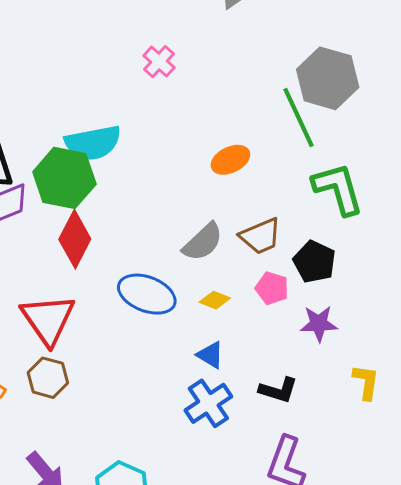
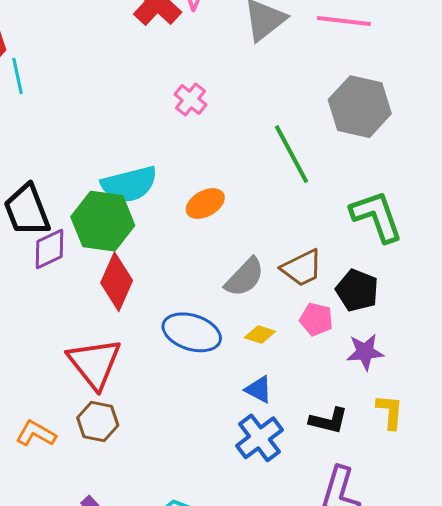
green line: (298, 118) -> (291, 154), moved
orange ellipse: (230, 160) -> (205, 204), moved
yellow L-shape: (366, 382) -> (390, 412), moved

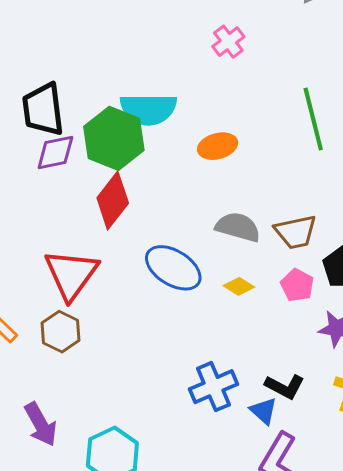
gray semicircle: (245, 277) -> (238, 227), turned -132
blue triangle: (259, 389) -> (264, 411), moved

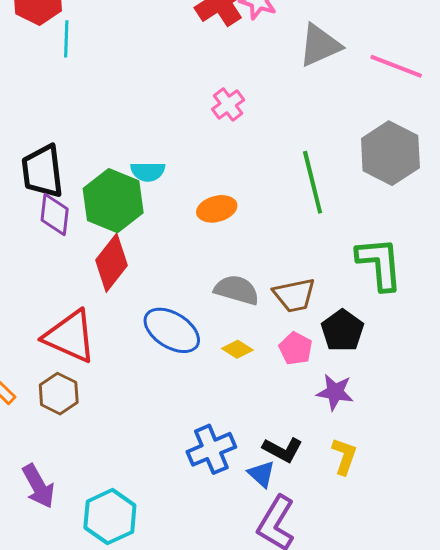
cyan semicircle: (148, 109) -> (148, 172), size x0.6
purple diamond: (55, 153) -> (55, 214), turned -72
red triangle: (71, 274) -> (70, 336), turned -42

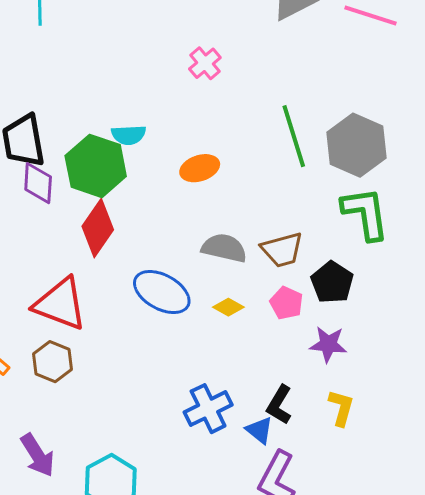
gray hexagon: (390, 153) -> (356, 145), moved
black L-shape: (283, 450) -> (279, 405), turned 96

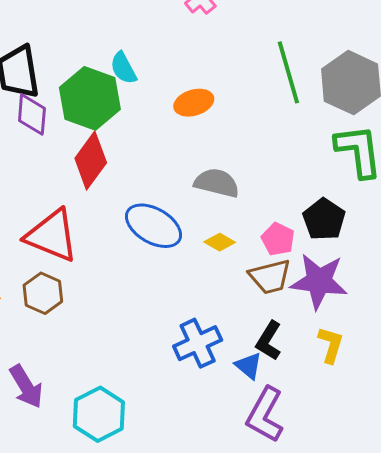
cyan semicircle: (129, 135) -> (123, 68), turned 64
brown trapezoid: (282, 250) -> (270, 277), moved
purple star: (328, 344) -> (319, 281), size x1.5

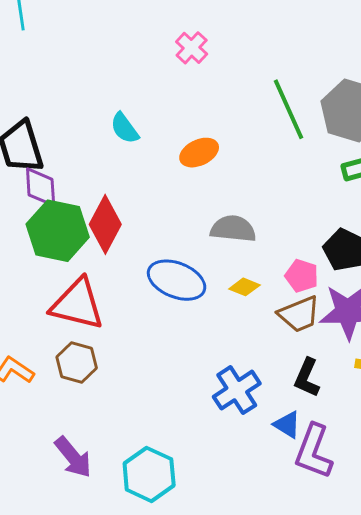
green hexagon: (90, 98) -> (58, 231), moved
blue triangle: (249, 366) -> (287, 425), moved

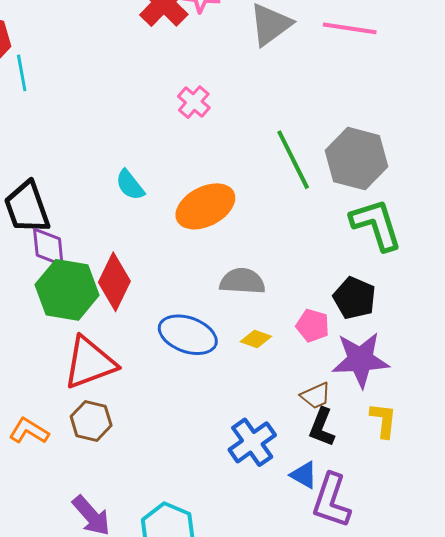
orange ellipse: (199, 153) -> (205, 206), size x1.5
red triangle: (77, 304) -> (90, 363), turned -32
brown trapezoid: (299, 314) -> (316, 396), moved, size x0.7

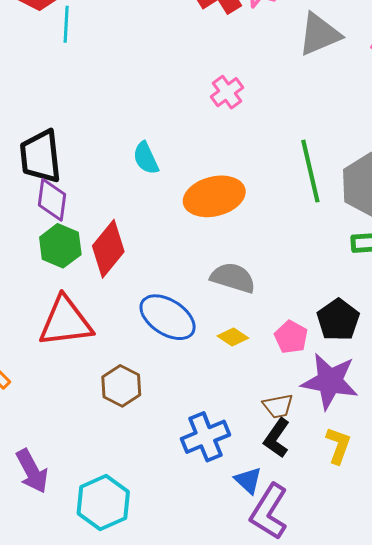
green hexagon: (67, 290) -> (60, 246), size x0.7
brown hexagon: (91, 421) -> (121, 386), moved

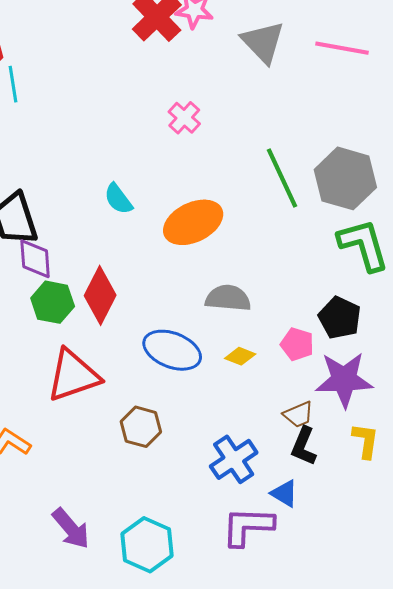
gray triangle: (319, 34) -> (263, 42), turned -39
purple L-shape: (269, 512) -> (248, 526), moved, turned 72

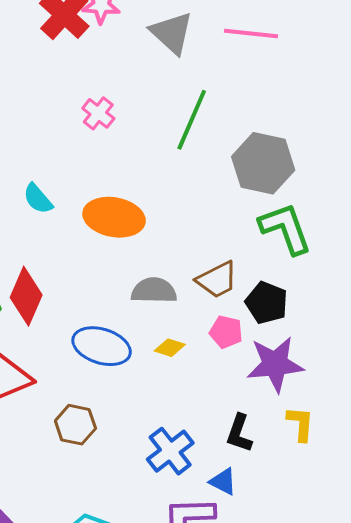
green line: (282, 178) -> (192, 120), moved, turned 52
orange ellipse: (193, 222) -> (114, 217), turned 40
brown trapezoid: (298, 415) -> (217, 280), moved, size x1.4

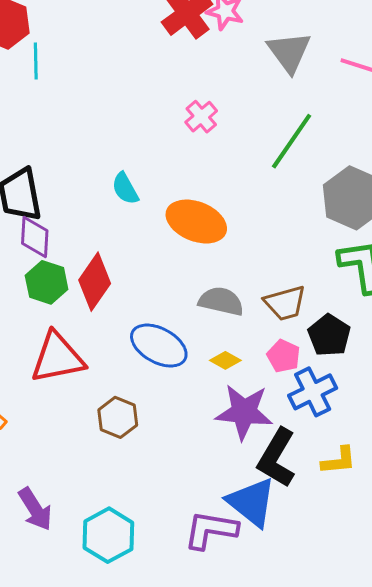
purple star: (275, 364) -> (244, 412), moved
yellow L-shape: (300, 424) -> (339, 461), turned 69
black L-shape: (239, 433) -> (277, 458), size x1.5
blue cross: (170, 451) -> (313, 392), moved
blue triangle: (223, 482) -> (251, 502), size x1.8

